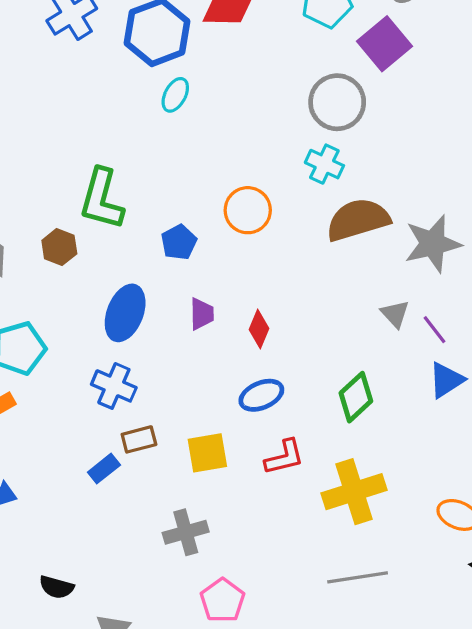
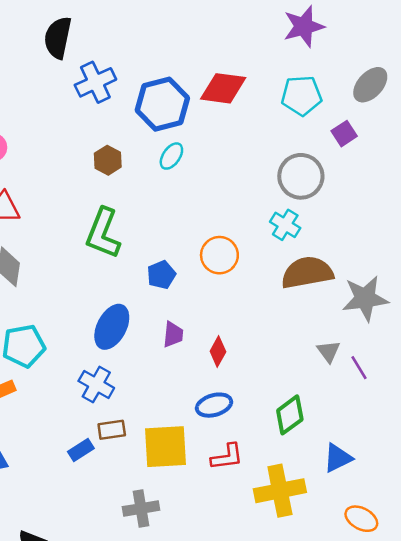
purple square: (385, 44) -> (344, 134), size x0.6
brown hexagon: (59, 247) -> (108, 160), moved
blue triangle: (446, 380) -> (338, 458), moved
yellow square: (207, 453) -> (166, 447), size x1.4

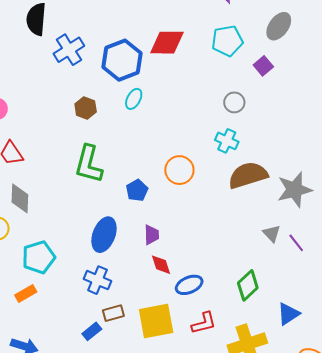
gray circle: (301, 176) -> (234, 102), size x0.6
red diamond: (218, 352) -> (161, 265), moved, turned -40

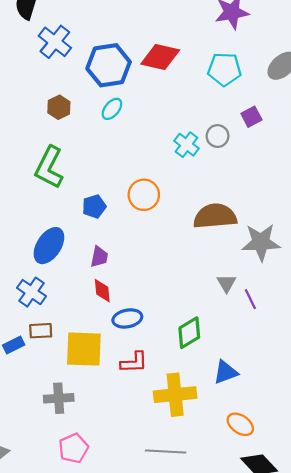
blue cross: (69, 50) -> (55, 42), turned -32
purple square: (263, 66) -> (251, 117), moved
cyan cross: (227, 141) -> (186, 145), moved

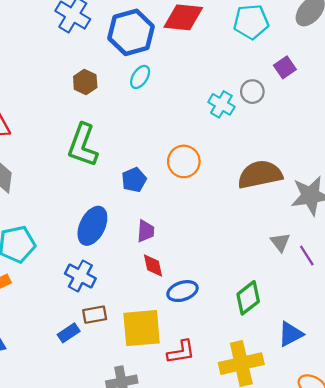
red L-shape: (134, 362) -> (181, 352), moved

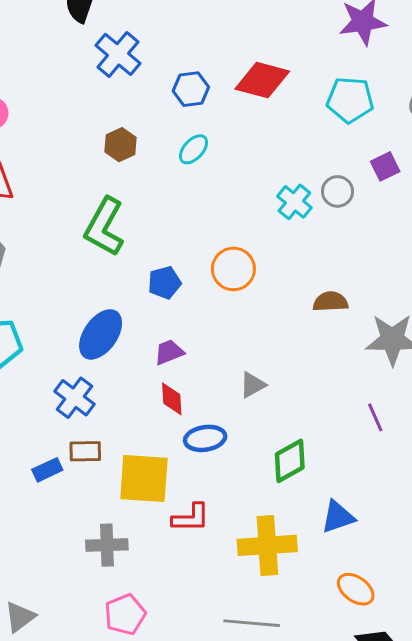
blue hexagon: (131, 32) -> (191, 89), size x0.6
brown semicircle: (260, 175) -> (330, 302), size x0.6
purple trapezoid: (146, 231) -> (169, 352), turned -125
gray triangle: (280, 242) -> (253, 385), moved, turned 30

